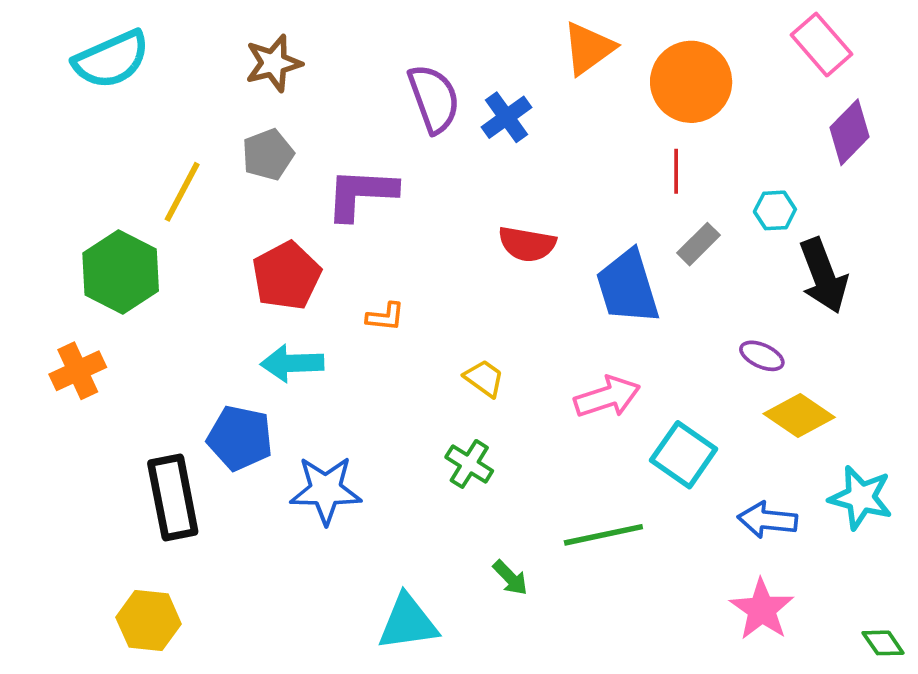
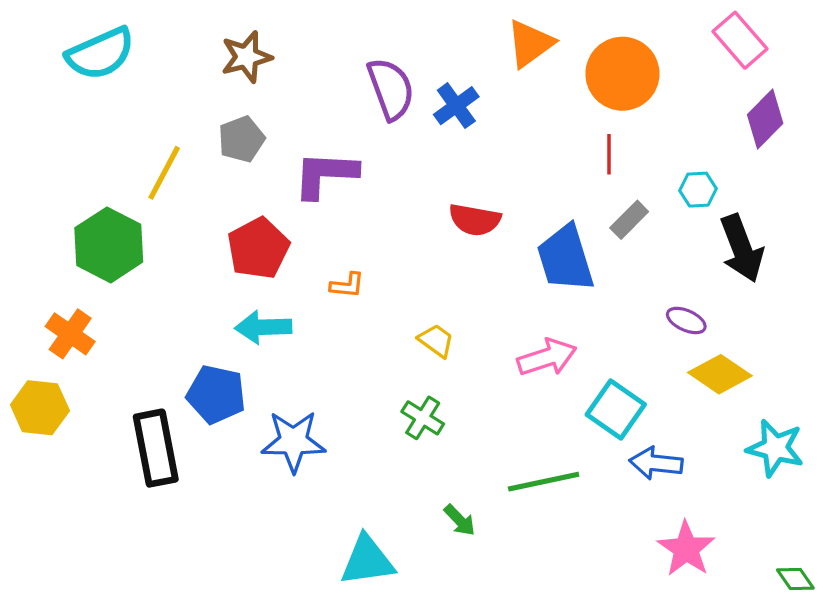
orange cross: (78, 371) -> (70, 334), turned -30
blue arrow: (767, 520) -> (656, 463), moved
yellow hexagon: (149, 621) -> (40, 408), moved

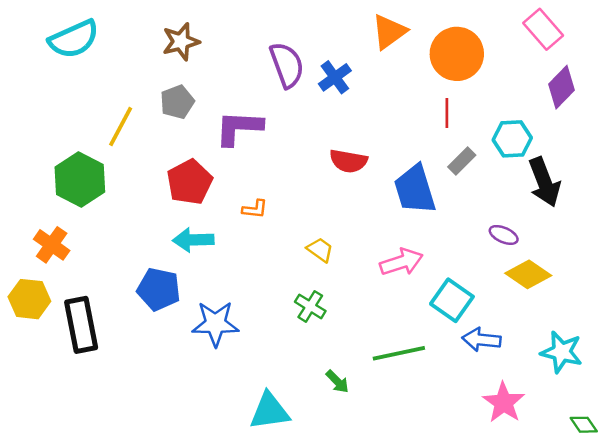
cyan hexagon: (698, 190) -> (512, 139), size x1.4
black rectangle: (156, 448) -> (81, 325), moved
cyan star: (775, 448) -> (562, 352), moved

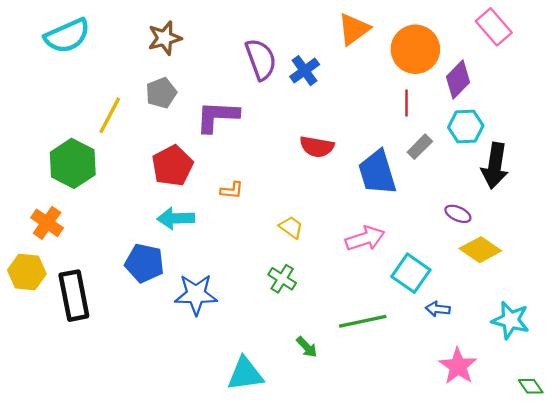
purple diamond: (562, 87) -> (458, 79), moved
black arrow: (544, 182) -> (495, 166), turned 30
blue arrow: (481, 340) -> (438, 309), size x0.7

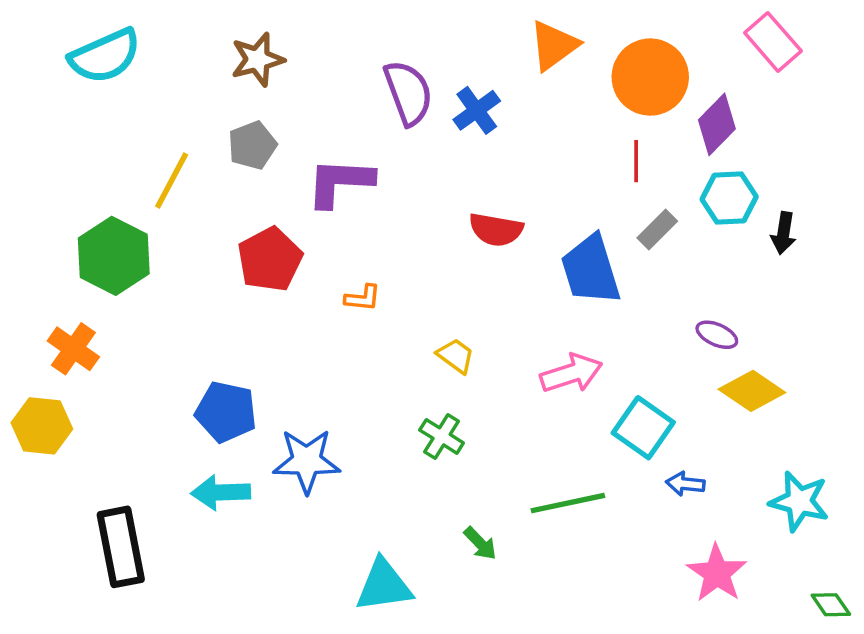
black arrow: (495, 166) -> (783, 233), moved, size x0.6
cyan arrow: (176, 218) -> (221, 493), moved
black rectangle: (74, 296) -> (121, 547), moved

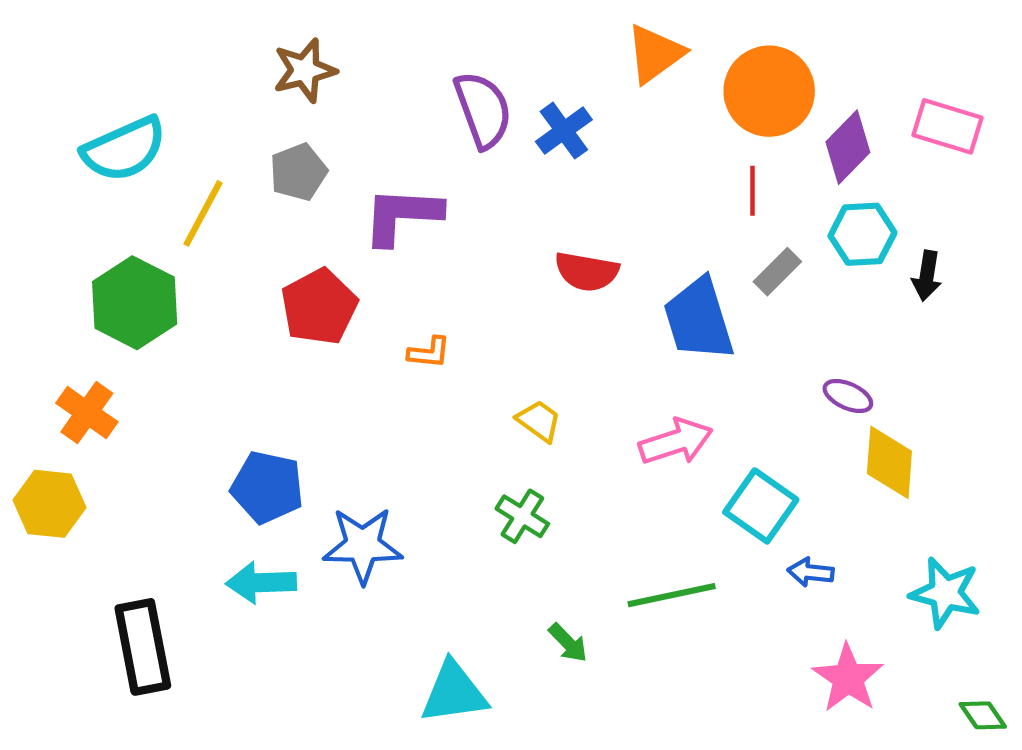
pink rectangle: (773, 42) -> (947, 126), moved, turned -32
cyan semicircle: (105, 56) -> (124, 149), moved
yellow diamond: (752, 391) -> (889, 462), turned 60

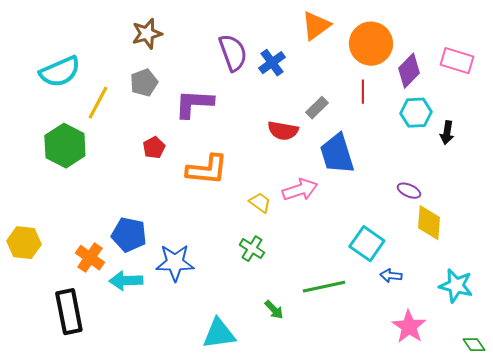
gray rectangle: (777, 272) -> (317, 108), moved
red pentagon: (319, 307) -> (154, 148), size x0.6
orange L-shape: (429, 352) -> (207, 170), size x2.0
orange cross: (87, 413) -> (90, 258), moved
pink arrow: (676, 442) -> (300, 190), moved

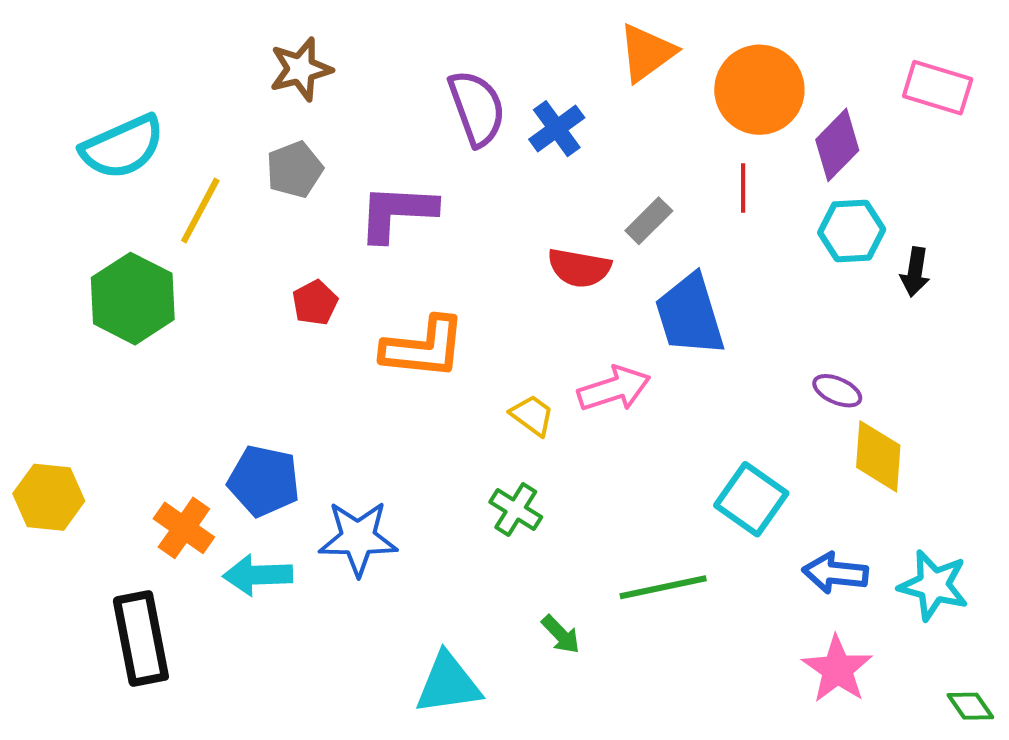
pink rectangle: (457, 61) -> (938, 88), moved
blue arrow: (391, 276) -> (835, 573), moved, size x1.4

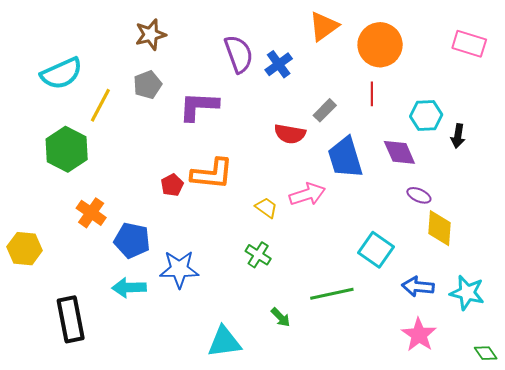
purple diamond: (837, 145) -> (399, 152), moved, turned -68
red pentagon: (315, 303) -> (172, 185), moved
orange cross: (184, 528) -> (91, 213), moved

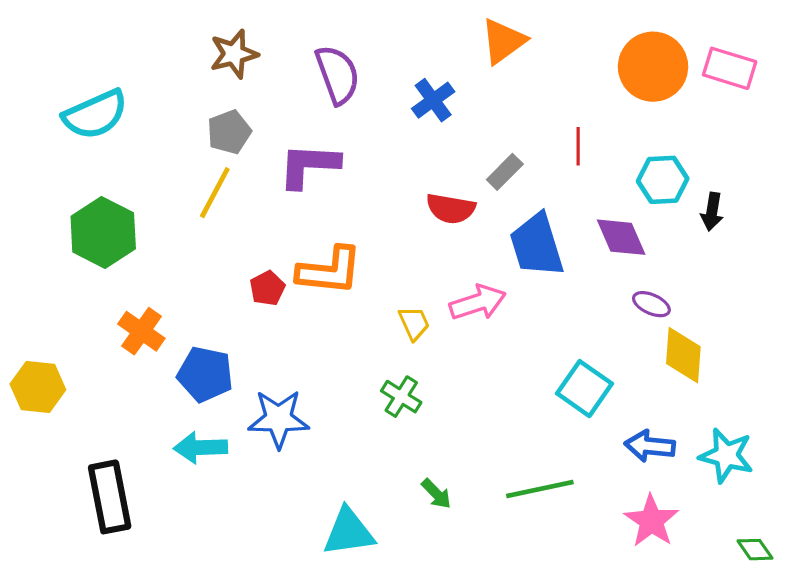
orange circle: (380, 45) -> (653, 67), moved
purple semicircle: (239, 54) -> (337, 75), moved
yellow line: (100, 105) -> (215, 193), moved
yellow trapezoid: (266, 208) -> (414, 323), turned 30
green line: (332, 294) -> (540, 489), moved

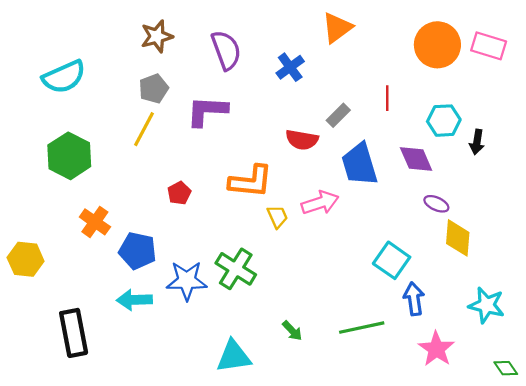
orange L-shape: (330, 271) -> (251, 181), moved
green cross: (401, 397) -> (236, 269), moved, size x1.5
blue arrow: (650, 446) -> (414, 299), moved, turned 76

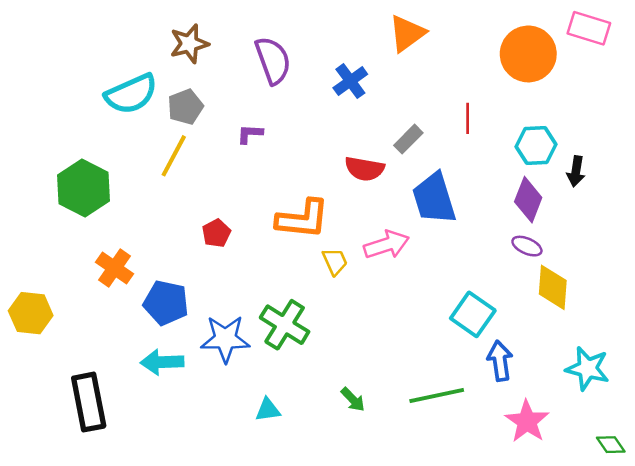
pink rectangle: (489, 46) -> (589, 28), moved
cyan semicircle: (64, 77) -> (131, 94), moved
purple L-shape: (207, 111) -> (250, 134), size x0.5
purple diamond: (416, 159) -> (528, 200), moved, turned 45
cyan triangle: (234, 356) -> (268, 410), moved, size x0.6

